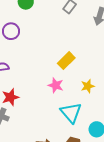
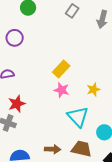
yellow rectangle: (66, 61) -> (61, 69), moved

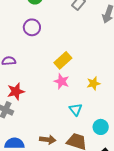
purple circle: (15, 38) -> (32, 27), moved
cyan triangle: (78, 117) -> (76, 109), size x0.6

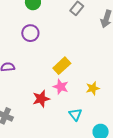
red star: (16, 91) -> (41, 99), moved

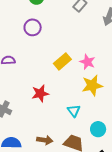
pink star: (61, 87) -> (87, 62), moved
yellow star: (93, 88) -> (92, 85), size x1.5

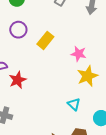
yellow rectangle: (62, 61) -> (45, 40), moved
red star: (40, 93) -> (18, 80), moved

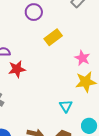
purple circle: (18, 30) -> (34, 12), moved

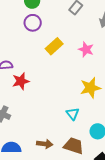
pink star: (82, 58) -> (86, 49), moved

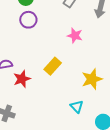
yellow rectangle: (54, 46) -> (53, 66), moved
pink star: (86, 49) -> (75, 36), moved

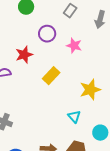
purple circle: (28, 20) -> (47, 34), moved
red star: (22, 79) -> (24, 55), moved

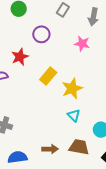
pink star: (74, 46) -> (82, 44), moved
yellow star: (90, 90) -> (72, 88), moved

